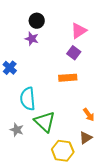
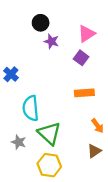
purple star: (32, 39) -> (51, 41), moved
orange rectangle: (68, 78) -> (84, 93), moved
yellow hexagon: (63, 151) -> (49, 165), moved

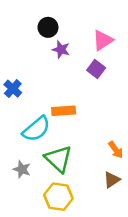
orange rectangle: (84, 93) -> (64, 111), moved
cyan semicircle: (31, 108) -> (36, 129), turned -125

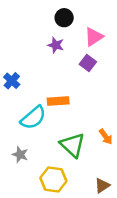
black circle: (48, 27) -> (64, 18), moved
green triangle: (58, 159) -> (72, 145), moved
brown triangle: (112, 180) -> (102, 186), moved

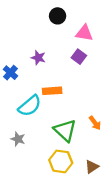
pink triangle: (94, 37) -> (84, 33), turned 42
purple star: (56, 45) -> (38, 58), moved
yellow hexagon: (53, 180) -> (61, 161), moved

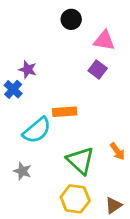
purple star: (38, 58) -> (28, 70), moved

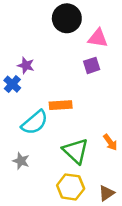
black circle: (71, 19) -> (67, 18), size x1.5
purple square: (98, 70) -> (92, 65), turned 35

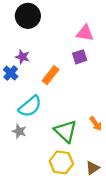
black circle: (67, 18) -> (28, 16), moved
orange rectangle: (61, 105) -> (51, 75), moved, turned -48
gray star: (21, 161) -> (19, 131), moved

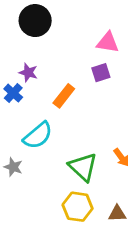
gray star: (19, 131) -> (13, 167), moved
brown triangle: (93, 168) -> (117, 213), turned 32

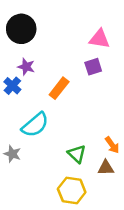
black circle: (35, 21) -> (21, 29), moved
green triangle: (83, 167) -> (77, 154), size x0.7
brown triangle: (117, 213) -> (106, 168), moved

